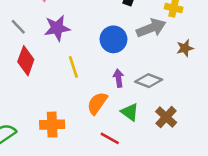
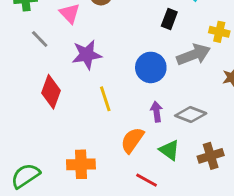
gray line: (18, 27) -> (40, 39), moved
brown cross: (166, 117) -> (211, 156), turned 30

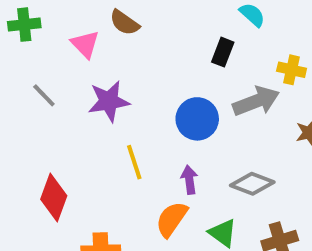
gray line: (40, 39) -> (44, 95), moved
red diamond: (51, 92) -> (54, 198), moved
purple arrow: (157, 112) -> (189, 180), moved

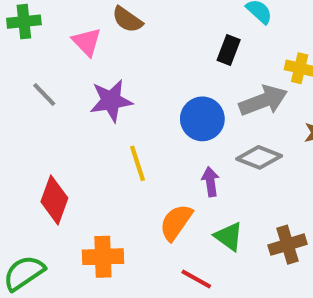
purple arrow: (189, 180) -> (210, 182), moved
gray diamond: (252, 184) -> (259, 157), moved

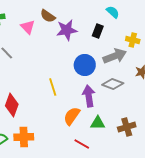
purple star: (111, 101) -> (67, 30), moved
purple arrow: (210, 182) -> (89, 96), size x1.5
green triangle: (229, 236) -> (98, 123), turned -35
orange cross: (103, 257) -> (24, 137), moved

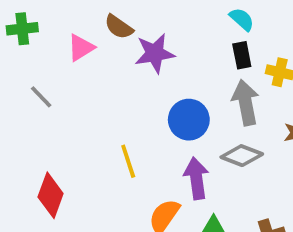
pink triangle: (28, 27) -> (81, 48), turned 42
black rectangle: (98, 31) -> (242, 55), moved, turned -32
gray arrow: (115, 56) -> (246, 103), turned -80

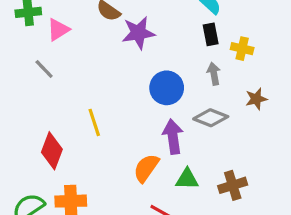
pink triangle: (81, 48) -> (58, 30), moved
gray arrow: (246, 103) -> (214, 74), size x0.6
yellow line: (128, 161) -> (94, 122), moved

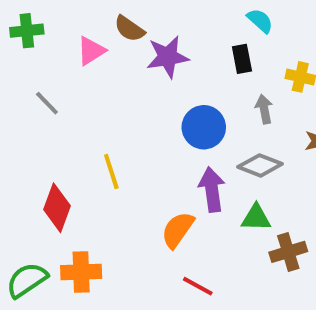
pink triangle: (58, 30) -> (91, 51), moved
black rectangle: (211, 34) -> (242, 59), moved
green triangle: (187, 179) -> (256, 218), moved

